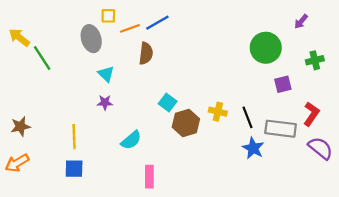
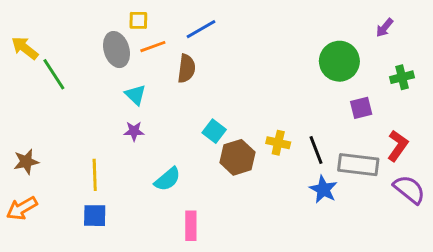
orange line: (130, 28) -> (153, 47), moved

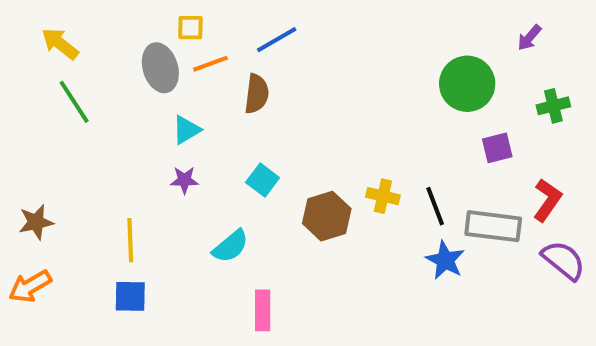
yellow arrow: (25, 48) -> (60, 44), moved
cyan triangle: (135, 95) -> (186, 130), turned 45
cyan square: (214, 131) -> (263, 180), moved

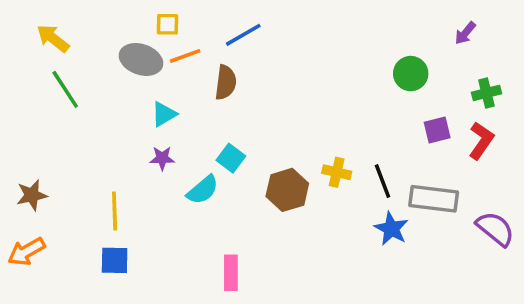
gray ellipse: (160, 68) -> (141, 59), turned -54
green circle: (467, 84) -> (411, 74), size x0.7
red L-shape: (547, 200) -> (481, 141), moved
cyan semicircle: (231, 246) -> (203, 190), moved

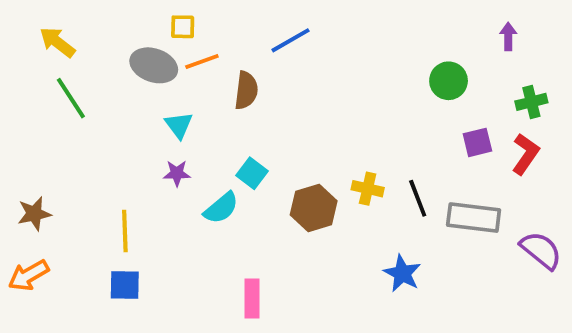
purple arrow: (465, 33) -> (508, 36), turned 140
blue line: (243, 35) -> (291, 40), moved
cyan triangle: (164, 114) -> (179, 125), turned -36
blue star: (391, 229) -> (402, 273), moved

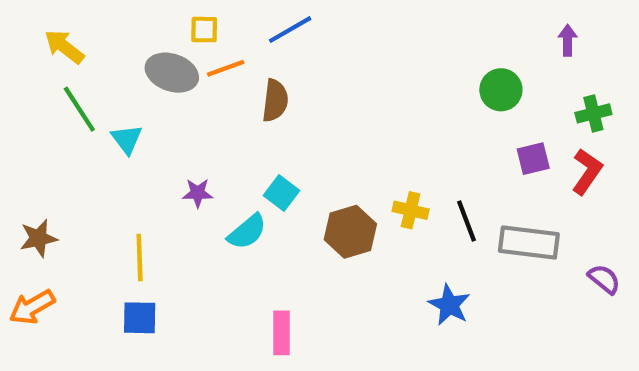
blue line: (291, 40) -> (290, 30), moved
cyan triangle: (179, 125) -> (127, 139), moved
purple semicircle: (541, 250) -> (604, 279), size x0.7

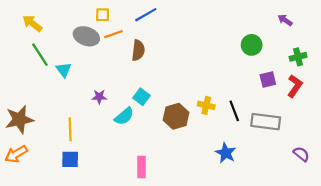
purple arrow: (568, 40) -> (285, 20), turned -56
brown star: (38, 238) -> (19, 119), size x1.5
purple semicircle: (604, 279) -> (301, 154), moved

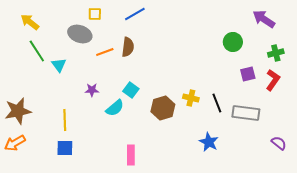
purple arrow: (285, 20) -> (264, 19), size x1.6
orange line: (113, 34) -> (105, 52), moved

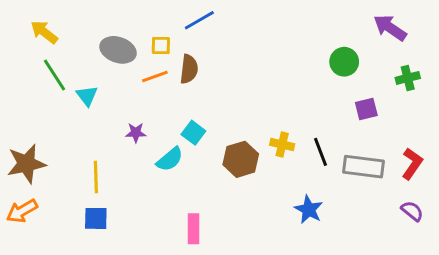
yellow square: (95, 14) -> (161, 45), moved
red L-shape: (273, 80) -> (412, 164), moved

